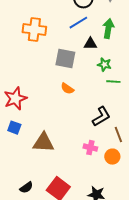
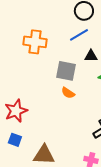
orange semicircle: (67, 89) -> (68, 93), moved

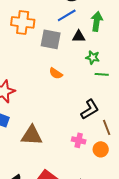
gray square: (66, 71) -> (51, 39), moved

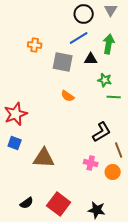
orange cross: (23, 22) -> (35, 45), size x0.6

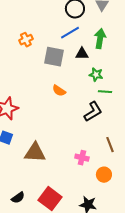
orange cross: (35, 45) -> (26, 40), turned -32
black L-shape: (102, 132) -> (93, 112), moved
orange circle: (113, 172) -> (104, 175), moved

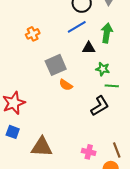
gray square: (54, 57) -> (56, 65), moved, turned -35
brown line: (110, 145) -> (117, 150), moved

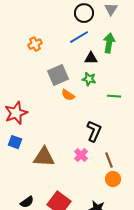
green star: (103, 69) -> (89, 79), moved
black L-shape: (100, 106) -> (94, 131), moved, turned -35
brown line: (117, 150) -> (109, 160), moved
pink cross: (89, 152) -> (81, 155), moved, turned 32

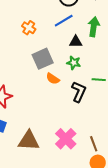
orange cross: (35, 44) -> (29, 28), moved, turned -32
black L-shape: (94, 131) -> (79, 92), moved
pink cross: (81, 155) -> (66, 139), size x1.5

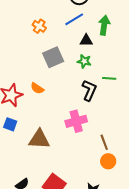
orange semicircle: (53, 79) -> (37, 88), moved
pink cross: (66, 139) -> (76, 121), moved, turned 30

